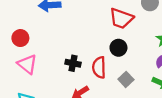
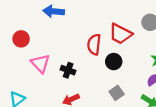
pink triangle: (27, 64) -> (40, 63), moved
red semicircle: (99, 67) -> (94, 44), moved

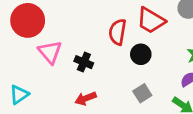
red circle: (21, 39) -> (28, 20), size x1.6

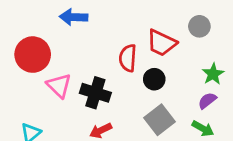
black cross: (84, 62) -> (95, 93), size x1.5
gray square: (142, 93) -> (160, 120), size x1.5

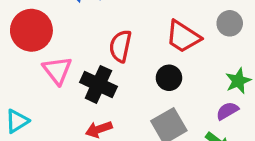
red semicircle: (128, 58) -> (120, 46), moved

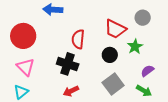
pink triangle: (57, 70) -> (25, 67), moved
green star: (238, 81) -> (135, 46), moved

